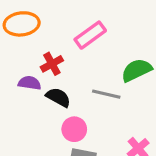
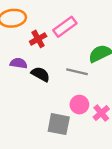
red cross: (52, 64) -> (38, 39), moved
pink circle: (74, 129) -> (79, 105), moved

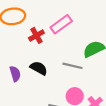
purple semicircle: (19, 63) -> (15, 74), moved, turned 64

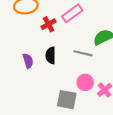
black semicircle: (39, 68) -> (51, 55), turned -119

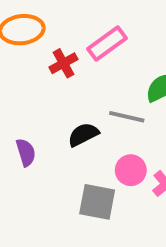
black semicircle: (51, 55) -> (83, 135), moved, turned 63
purple semicircle: (28, 61) -> (26, 152), moved

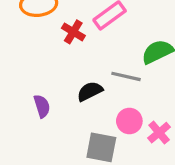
red cross: (63, 63) -> (73, 32), turned -30

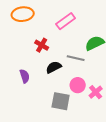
red cross: (73, 32) -> (42, 45), moved

